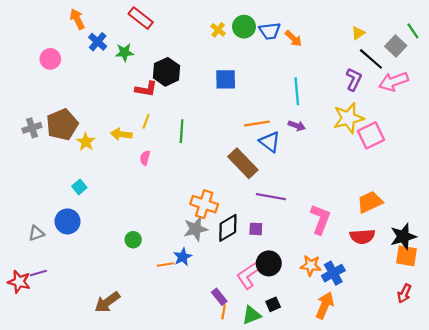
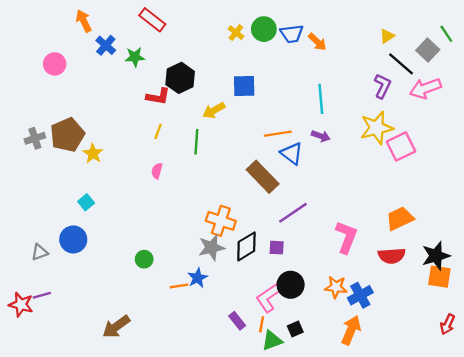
yellow arrow: (121, 134) -> (214, 110), moved, turned -36
purple line: (271, 197) -> (293, 213), turned -44
red arrow: (404, 294) -> (447, 324), moved
orange line: (224, 312) -> (262, 324), moved

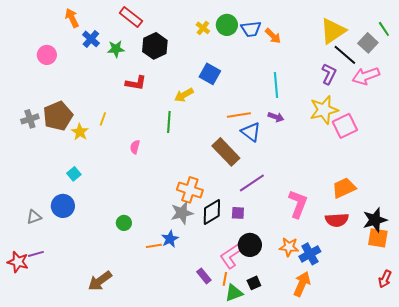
yellow triangle: (387, 36) -> (333, 31), size x2.0
black hexagon: (180, 78) -> (155, 46), moved
blue square: (244, 86) -> (210, 74), turned 30
yellow line: (158, 131) -> (103, 119), moved

